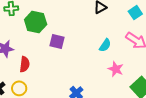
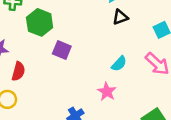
pink star: (116, 69) -> (107, 92), moved

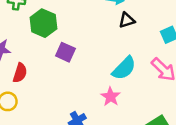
cyan semicircle: (119, 64) -> (124, 68), size x1.5

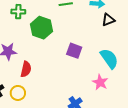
purple square: (65, 52) -> (74, 51), moved
cyan semicircle: (124, 68) -> (109, 59), turned -75

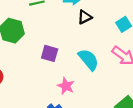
pink star: (100, 82) -> (66, 86), moved

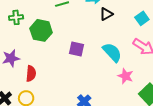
pink star: (66, 86) -> (126, 76), moved

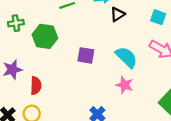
cyan square: (142, 18) -> (158, 17), turned -32
pink star: (126, 76) -> (124, 85), moved

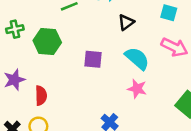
black triangle: (118, 14) -> (126, 22), moved

